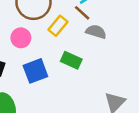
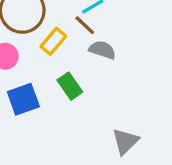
green rectangle: (71, 60) -> (70, 86), turned 30

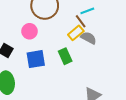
yellow rectangle: (53, 41) -> (76, 33), moved

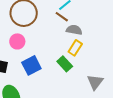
yellow rectangle: (76, 33) -> (75, 48), moved
green rectangle: (65, 56) -> (65, 64), moved

